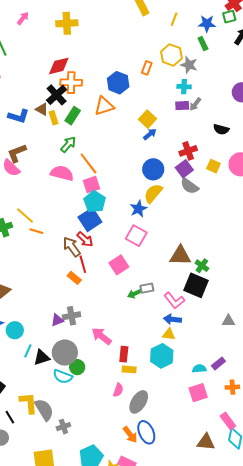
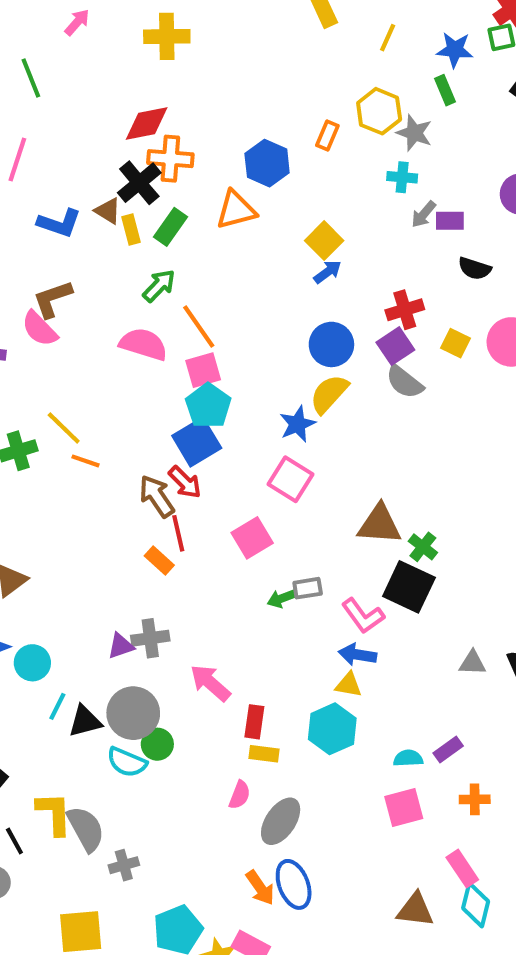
purple rectangle: (182, 106) -> (450, 221), moved

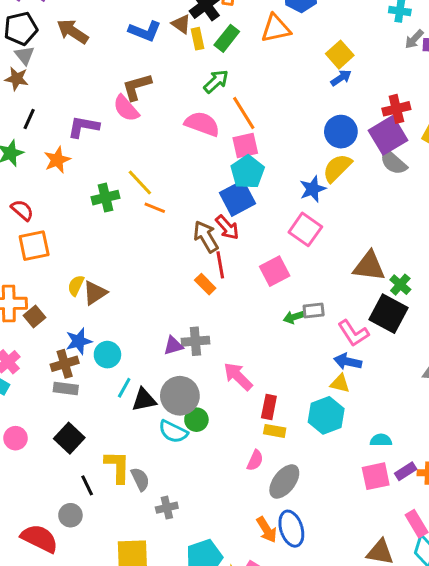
purple square: (395, 346) -> (388, 135), size x1.4
purple rectangle: (448, 749) -> (406, 471), moved
gray semicircle: (86, 829) -> (140, 479), size x0.7

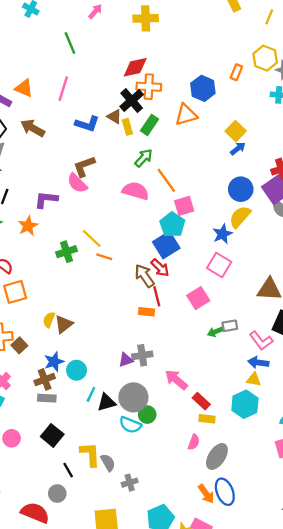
pink square: (245, 145) -> (184, 206), moved
orange rectangle: (205, 284) -> (146, 312), turned -35
red rectangle: (269, 407) -> (201, 401), turned -54

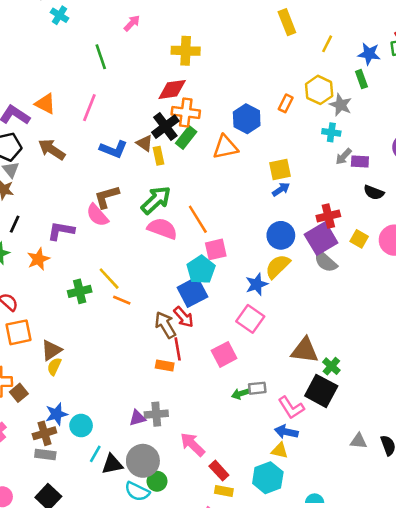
yellow cross: (146, 18) -> (186, 51), moved
green rectangle: (149, 125) -> (186, 137), moved
yellow square: (236, 131) -> (280, 170), turned 30
green arrow: (144, 158) -> (156, 200), moved, size x1.4
brown triangle: (64, 324) -> (51, 350), moved

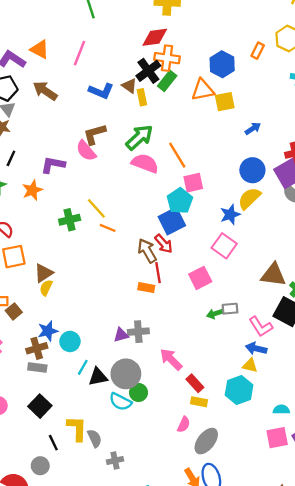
yellow square: (280, 170) -> (225, 102), moved

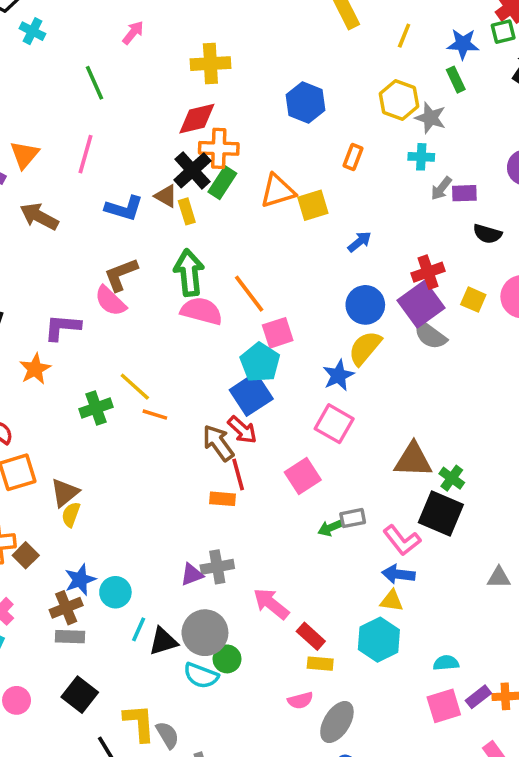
orange triangle: (40, 49) -> (24, 155), turned 48
orange rectangle: (258, 51) -> (353, 157), moved
blue hexagon: (222, 64) -> (305, 102), moved
green arrow: (139, 137) -> (189, 273), turned -48
pink semicircle: (184, 424) -> (300, 700), turned 56

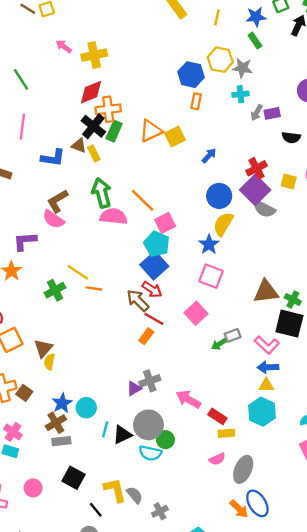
pink arrow: (133, 33) -> (64, 46), moved, turned -84
blue hexagon: (305, 102) -> (191, 75), moved
red line: (238, 474) -> (154, 319), turned -36
orange rectangle: (223, 499) -> (146, 336), turned -49

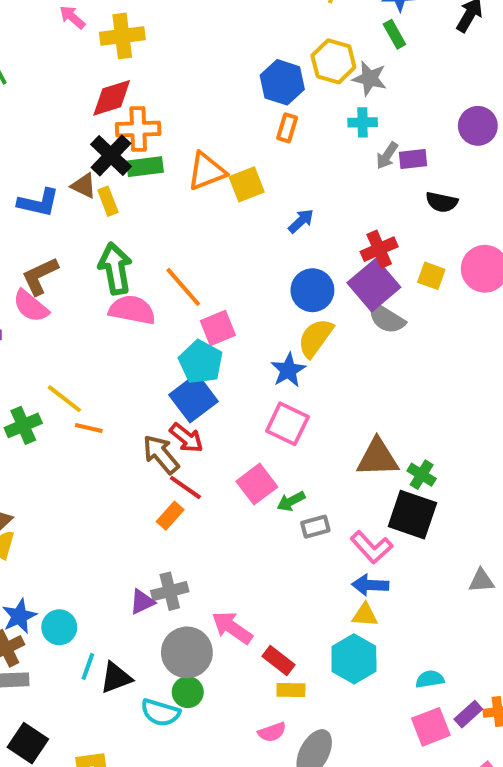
green rectangle: (114, 131) -> (145, 167), turned 54
green arrow: (219, 344) -> (291, 501), moved
gray circle: (148, 425) -> (187, 652), moved

